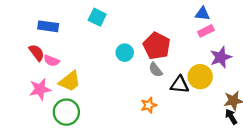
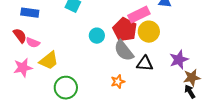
pink rectangle: (206, 31) -> (139, 15), moved, size x1.5
purple star: (221, 57) -> (179, 60), moved
gray semicircle: (156, 70) -> (124, 51), size x1.6
yellow circle: (200, 77) -> (149, 32), moved
green circle: (66, 112) -> (66, 88), moved

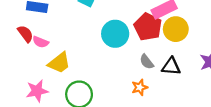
cyan circle: (97, 36) -> (115, 34), size x1.5
gray semicircle: (124, 51) -> (147, 62), moved, size x0.6
pink star: (23, 68) -> (37, 91), moved

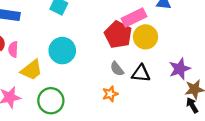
cyan circle: (115, 34) -> (62, 51), moved
pink semicircle: (41, 42) -> (13, 49), turned 70

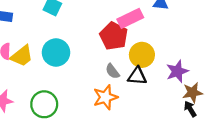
yellow circle: (145, 37) -> (142, 55), moved
yellow trapezoid: (31, 70) -> (22, 56), moved
orange star: (110, 94) -> (105, 97), size x1.5

